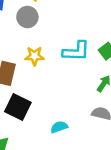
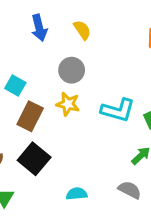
gray circle: (27, 17) -> (72, 70), moved

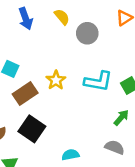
gray circle: (72, 70) -> (87, 33), moved
yellow star: (68, 104) -> (56, 80), turned 30
brown rectangle: (30, 116) -> (25, 93), turned 35

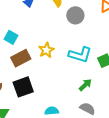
green arrow: (121, 118) -> (85, 85), moved
black square: (32, 129) -> (23, 87), turned 30

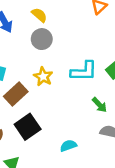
gray circle: (75, 15) -> (42, 39), moved
green arrow: (85, 85) -> (99, 105), turned 104

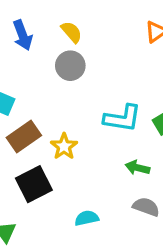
yellow star: (43, 77) -> (64, 146), moved
green arrow: (99, 105) -> (137, 168), turned 140

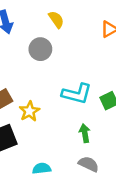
yellow semicircle: (72, 32) -> (56, 19), moved
green arrow: (137, 168) -> (85, 133), turned 60

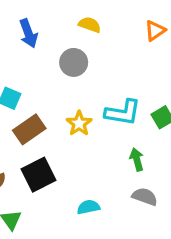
yellow semicircle: (56, 19) -> (90, 25), turned -30
yellow star: (29, 111) -> (79, 123), moved

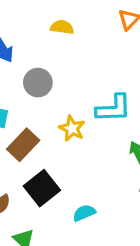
gray circle: (74, 62) -> (38, 83), moved
cyan semicircle: (88, 207) -> (84, 213), moved

